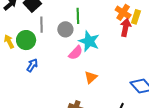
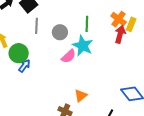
green line: (78, 16) -> (87, 24), moved
green circle: (26, 40) -> (19, 53), moved
orange triangle: (91, 77) -> (81, 96), moved

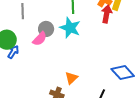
gray circle: (60, 32) -> (46, 29), moved
pink semicircle: (69, 56) -> (40, 39), moved

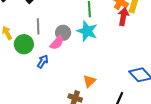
gray line: (23, 11) -> (38, 26), moved
blue arrow: (13, 52) -> (43, 61), moved

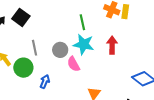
red arrow: (123, 17) -> (112, 45), moved
pink semicircle: (57, 43) -> (73, 64), moved, turned 119

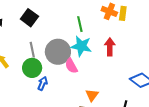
black square: (21, 17) -> (29, 18), moved
gray circle: (60, 50) -> (58, 52), size x1.6
green circle: (23, 68) -> (32, 68), moved

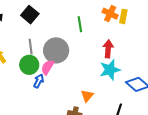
cyan star: (81, 46) -> (110, 70), moved, turned -30
pink semicircle: (71, 66) -> (47, 67), moved, turned 56

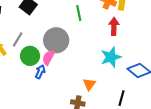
gray line: (31, 47) -> (18, 39), moved, turned 42
red arrow: (108, 49) -> (114, 26), moved

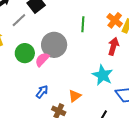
gray line: (18, 39) -> (19, 20), moved
cyan star: (111, 57) -> (103, 75), turned 30
blue arrow: (40, 72) -> (42, 92), moved

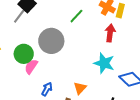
gray line: (19, 20) -> (19, 16), moved
green line: (83, 24) -> (76, 16), turned 49
pink semicircle: (42, 59) -> (31, 67), moved

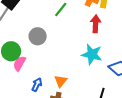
gray circle: (51, 41) -> (38, 36), size x0.7
orange triangle: (80, 88) -> (61, 81), moved

